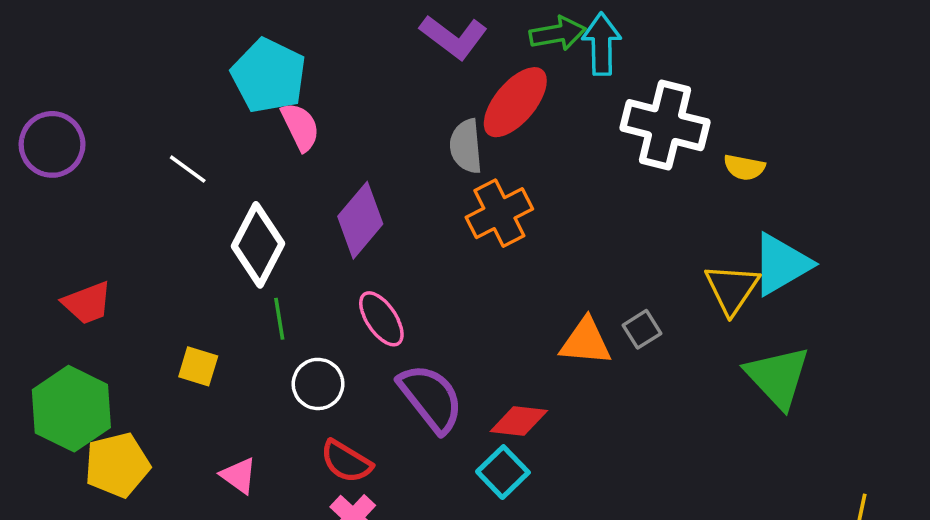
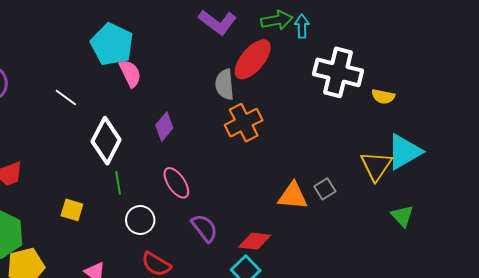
cyan arrow: (602, 44) -> (302, 26), size x0.7
purple diamond: (360, 220) -> (164, 127), size x0.7
green triangle: (778, 377) -> (402, 216), size x0.6
purple semicircle: (431, 398) -> (204, 228), size x0.7

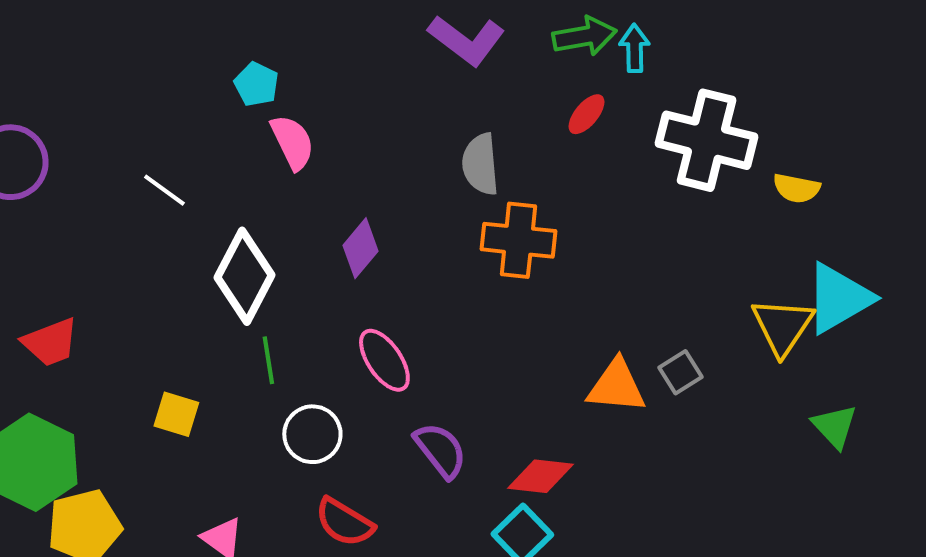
cyan pentagon: (112, 44) -> (256, 84), size x0.5
red ellipse: (253, 59) -> (586, 114), moved, size x0.5
orange cross: (244, 123) -> (518, 240), turned 33

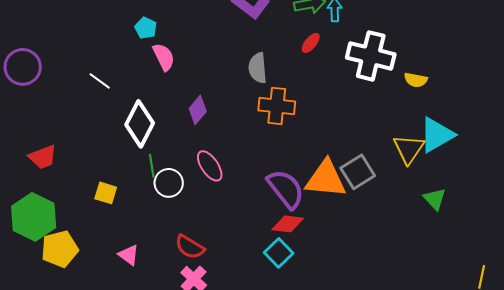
gray square: (681, 372) -> (358, 172), size x1.6
orange triangle: (617, 386) -> (326, 179), size x1.4
white circle: (312, 434) -> (169, 183), moved
purple semicircle: (440, 450) -> (286, 189), moved, size x1.4

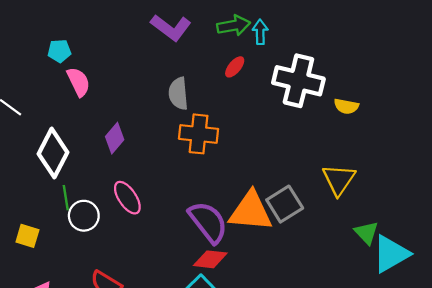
cyan pentagon: (146, 28) -> (59, 51), turned -30
cyan triangle: (437, 135) -> (391, 254), moved
yellow square: (106, 193) -> (27, 236), moved

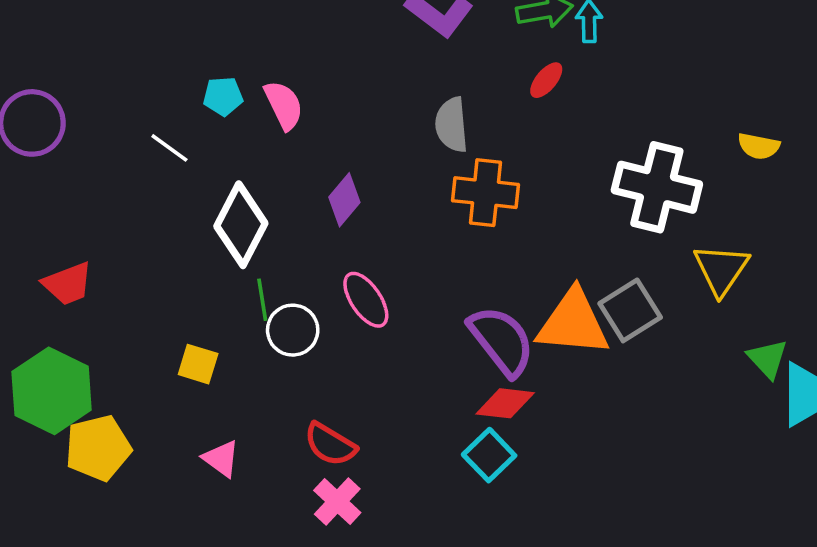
cyan pentagon: (59, 51) -> (223, 96), moved
white cross: (298, 81) -> (657, 187), moved
yellow semicircle: (346, 106) -> (759, 146), moved

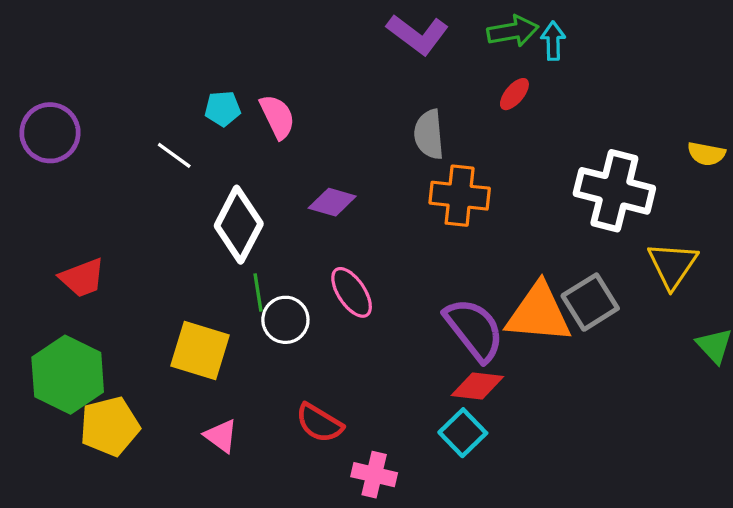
purple diamond: (344, 200) -> (332, 202), turned 66
yellow square: (198, 364) -> (200, 350), size x1.6
pink cross: (337, 501) -> (374, 475), moved, turned -30

